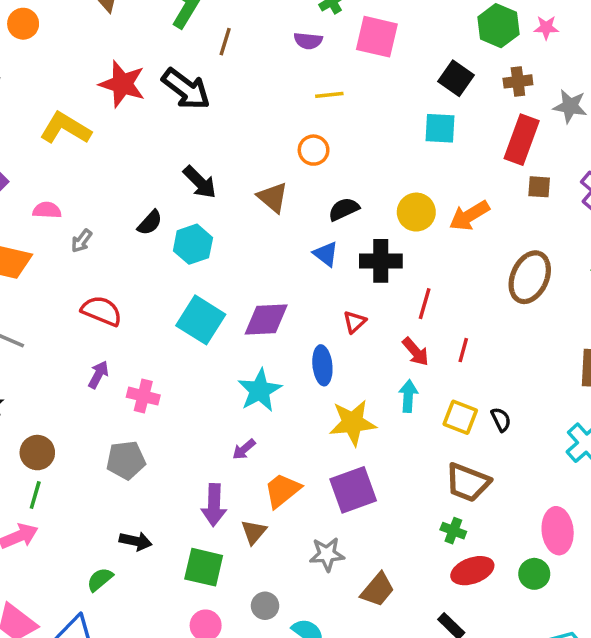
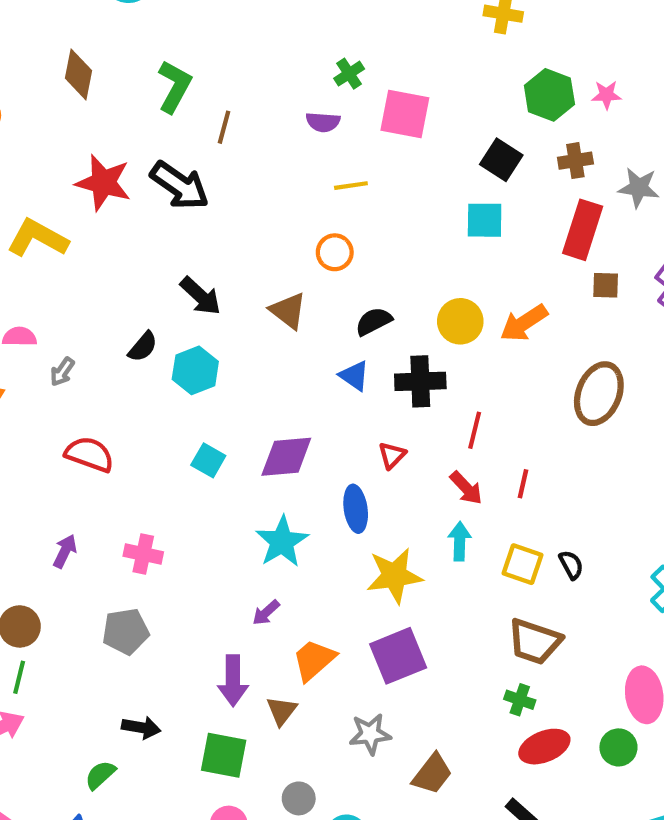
cyan square: (201, 320) -> (208, 460), size x0.6
purple arrow: (98, 375) -> (65, 551), moved

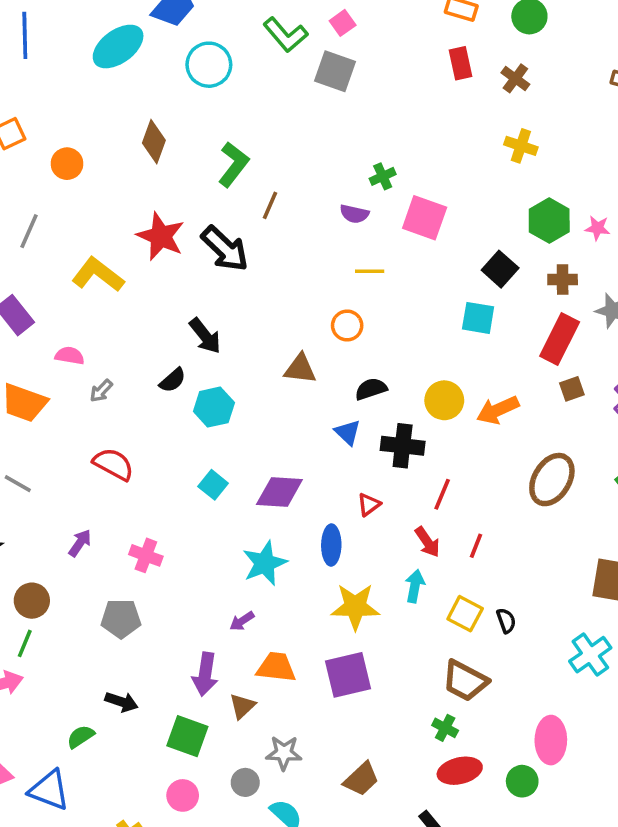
brown square: (606, 285) -> (572, 389), turned -30
black arrow: (200, 296) -> (205, 336), moved
brown triangle: (288, 311) -> (300, 369), turned -40
orange trapezoid: (314, 660) -> (276, 667), turned 39
gray star: (370, 734) -> (284, 753), moved

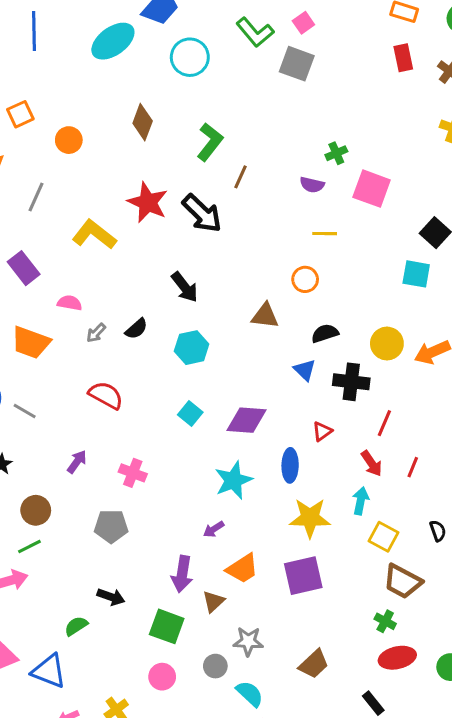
black semicircle: (173, 380) -> (136, 329), moved
yellow square: (465, 614) -> (384, 537), moved
green line: (25, 643) -> (29, 547), turned 40
orange trapezoid: (276, 667) -> (242, 569), turned 140

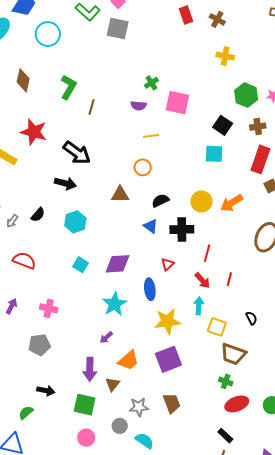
black arrow: (202, 213) -> (77, 153), moved
black arrow: (185, 287) -> (65, 183), turned -30
brown trapezoid: (314, 664) -> (172, 403), moved, turned -60

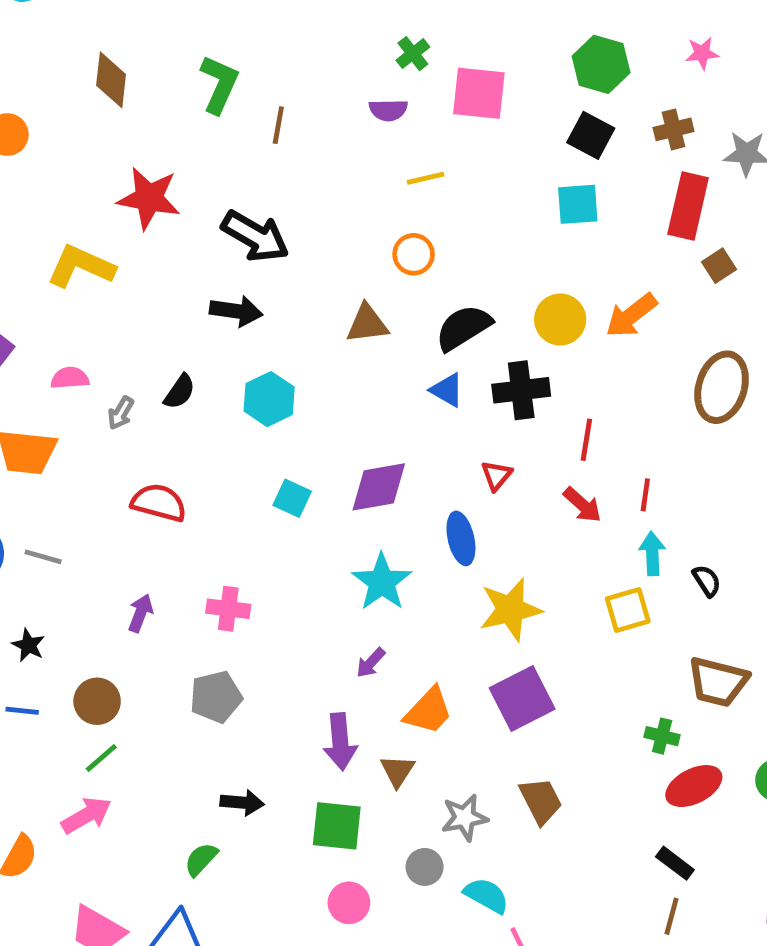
green hexagon: (246, 95) -> (601, 64), moved
black semicircle: (160, 201) -> (463, 328), size x1.4
cyan arrow: (199, 306) -> (652, 554), moved
yellow square: (217, 327) -> (628, 610), turned -30
brown trapezoid: (233, 354) -> (718, 682), moved

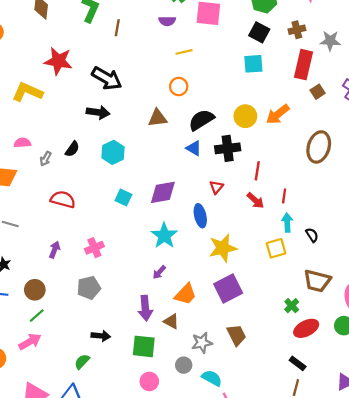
pink cross: (228, 609) -> (94, 248), turned -30
green cross: (662, 736) -> (292, 306), turned 32
brown triangle: (397, 771) -> (171, 321), turned -35

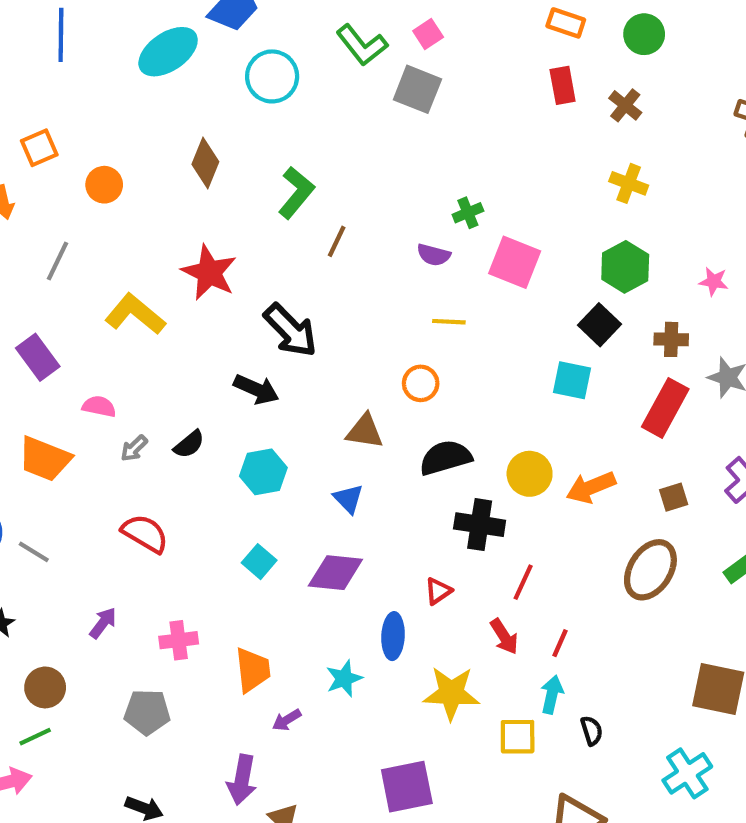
brown square: (318, 92) -> (674, 497), moved
blue triangle: (194, 148) -> (348, 499), moved
cyan star: (164, 236) -> (344, 679), moved, size x0.7
yellow star: (223, 248) -> (451, 693), moved
orange trapezoid: (185, 294) -> (253, 670), moved, turned -65

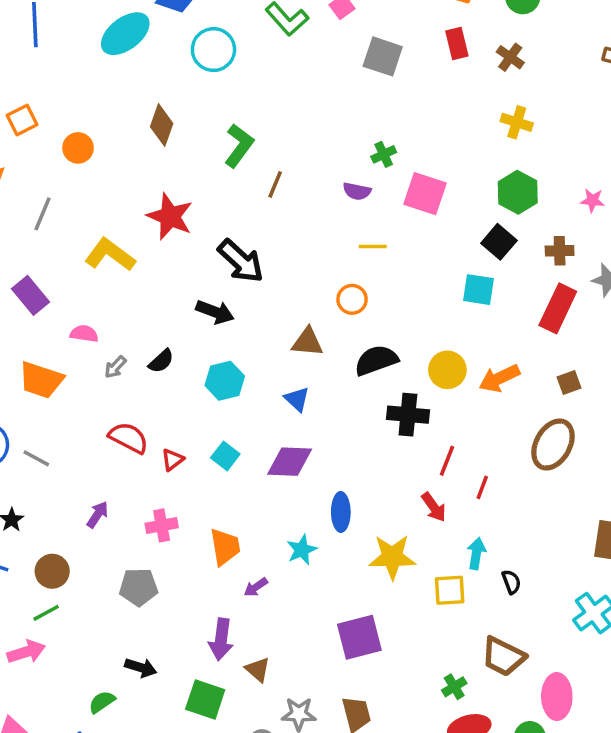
gray square: (417, 89) -> (383, 56), moved
red triangle: (438, 591) -> (173, 460), moved
red line: (560, 643) -> (482, 487), moved

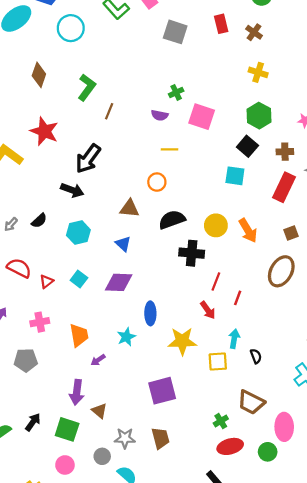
black arrow: (241, 261) -> (88, 159), turned 84
orange arrow: (499, 378) -> (248, 230), turned -95
black arrow: (141, 668) -> (33, 422), moved, turned -72

